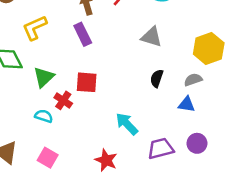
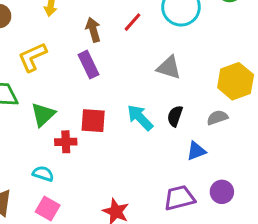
red cross: (63, 100) -> (66, 142), turned -36
blue triangle: (187, 104) -> (196, 151), moved, turned -30
cyan semicircle: (44, 116) -> (43, 174), moved
cyan arrow: (127, 124) -> (140, 118), moved

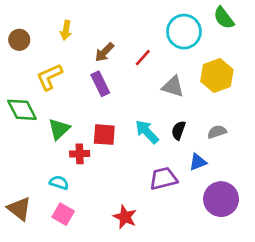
red line: (132, 22) -> (143, 58), moved
brown arrow: (93, 30) -> (104, 52), turned -120
yellow hexagon: (236, 81) -> (217, 76), moved
purple circle: (222, 192) -> (221, 199), size x1.6
purple trapezoid: (179, 198) -> (163, 178), moved

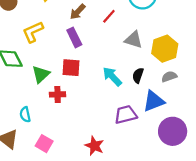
yellow hexagon: (217, 76) -> (165, 49), moved
red square: (104, 135) -> (71, 68), moved
blue triangle: (198, 162) -> (154, 101), size x1.5
cyan semicircle: (59, 183) -> (25, 115), moved, turned -120

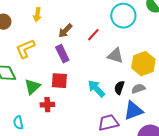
gray semicircle: (169, 77) -> (138, 89), moved

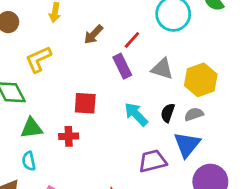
purple rectangle: (62, 54) -> (122, 66), moved
green triangle: (32, 87) -> (31, 128), moved, turned 36
blue triangle: (133, 111) -> (187, 145), turned -30

